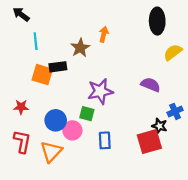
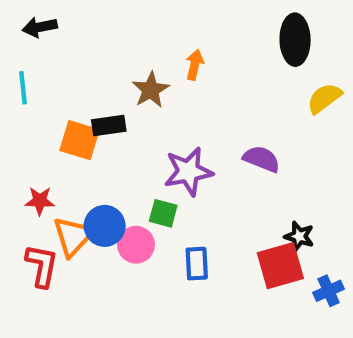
black arrow: (21, 14) -> (40, 27), turned -48
cyan line: (36, 41) -> (23, 88), moved
purple semicircle: (151, 85) -> (262, 159), moved
blue cross: (175, 111) -> (329, 291), moved
orange triangle: (51, 152) -> (73, 236), moved

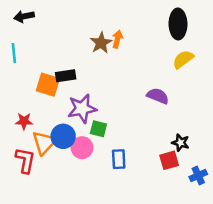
brown star: (151, 90) -> (101, 43), moved
yellow semicircle: (324, 98) -> (183, 59), moved
purple star: (188, 171) -> (82, 109), moved
red square: (280, 266) -> (169, 160), size x0.7

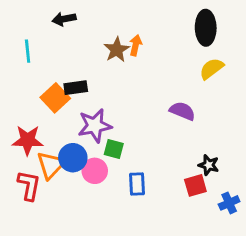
black arrow: (24, 16) -> (64, 19), moved
cyan line: (14, 53) -> (28, 51), moved
orange square: (48, 85) -> (55, 98), turned 30
red star: (24, 121) -> (28, 140), size x1.5

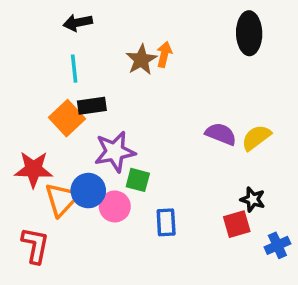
cyan line: (28, 51) -> (74, 69), moved
yellow semicircle: (212, 69) -> (256, 138), moved
red L-shape: (29, 185) -> (35, 245), moved

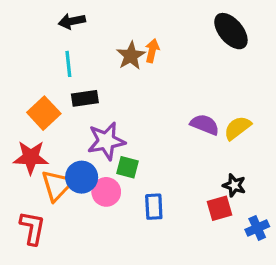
black ellipse: (249, 33) -> (231, 31), turned -39
orange square: (67, 118) -> (44, 113), moved

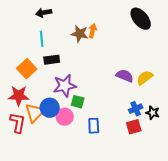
brown star: (131, 56) -> (80, 34), turned -30
black star: (234, 185) -> (153, 113), moved
red L-shape: (32, 228) -> (18, 123), moved
blue cross: (257, 228) -> (136, 109), moved

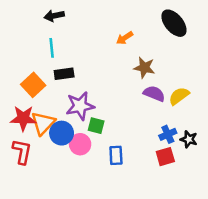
orange arrow: (93, 31) -> (125, 38), moved, turned -136
brown star: (80, 34) -> (144, 68), moved
orange triangle: (35, 113) -> (43, 123), moved

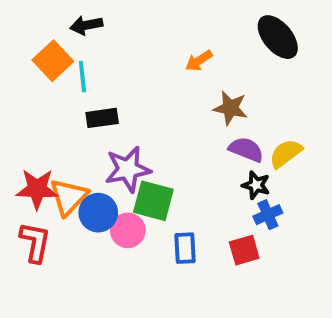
orange square: (33, 85) -> (53, 61), moved
green square: (96, 126) -> (153, 201), size x1.5
black star: (189, 139) -> (256, 185), moved
red square: (165, 157) -> (244, 250), moved

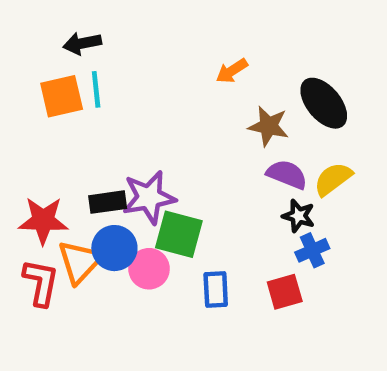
black arrow: (86, 25) -> (82, 43), moved
black ellipse: (278, 37) -> (324, 103), moved
orange square: (53, 61) -> (62, 96), moved, turned 30
black rectangle: (102, 118) -> (108, 202), moved
orange triangle: (69, 197) -> (80, 262), moved

